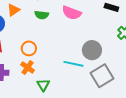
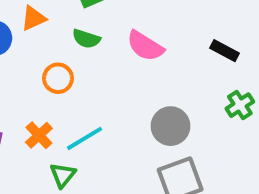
orange circle: (29, 48) -> (58, 78), moved
cyan line: (73, 64) -> (84, 138), moved, turned -54

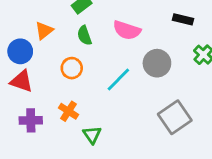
green semicircle: (86, 39) -> (84, 35), turned 66
gray circle: (171, 126) -> (157, 63), moved
cyan line: (84, 138) -> (118, 80), moved

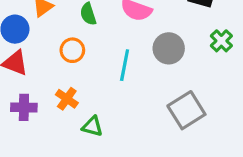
cyan line: (118, 80) -> (125, 65), turned -36
green triangle: (92, 135) -> (92, 126), turned -42

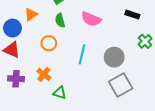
gray circle: (169, 48) -> (114, 57), moved

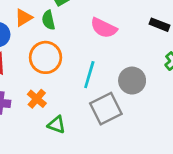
green semicircle: (60, 20) -> (48, 20), moved
orange circle: (49, 43) -> (45, 57), size x1.5
gray square: (121, 85) -> (106, 109), moved

